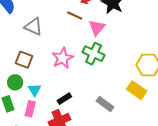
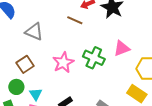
pink triangle: (97, 28) -> (122, 48), moved, turned 30
brown square: (24, 60) -> (25, 64), turned 36

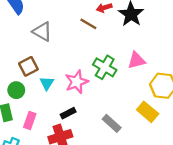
pink star: (63, 62) -> (77, 82), moved
cyan triangle: (36, 94) -> (47, 83), moved

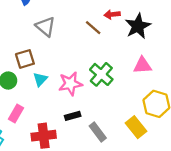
pink triangle: (136, 60) -> (142, 65), moved
black rectangle: (68, 113) -> (73, 116), moved

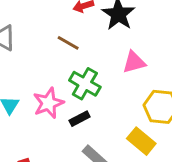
brown line: (93, 28) -> (68, 43), moved
black rectangle: (73, 116) -> (80, 119), moved

